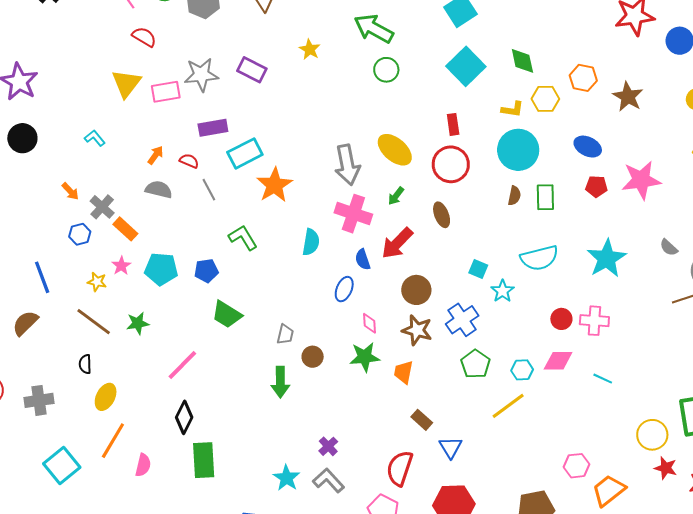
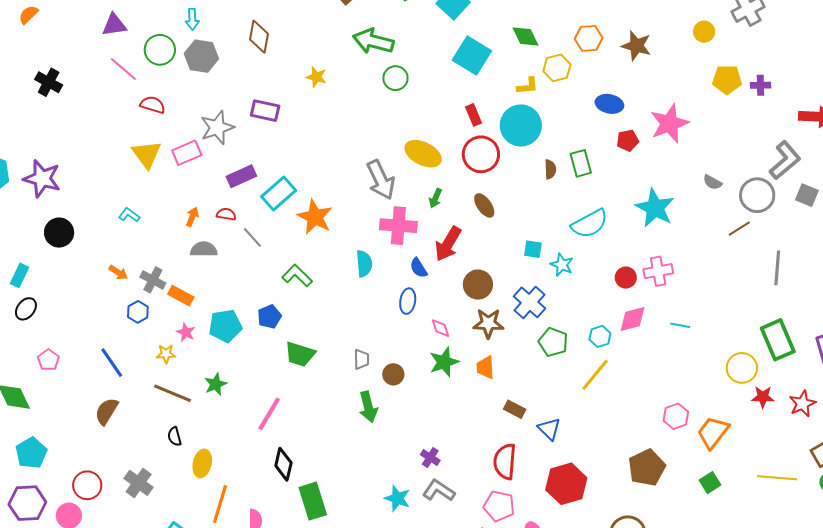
cyan circle: (518, 150) -> (521, 125), moved
gray cross: (39, 400) -> (139, 483), turned -32

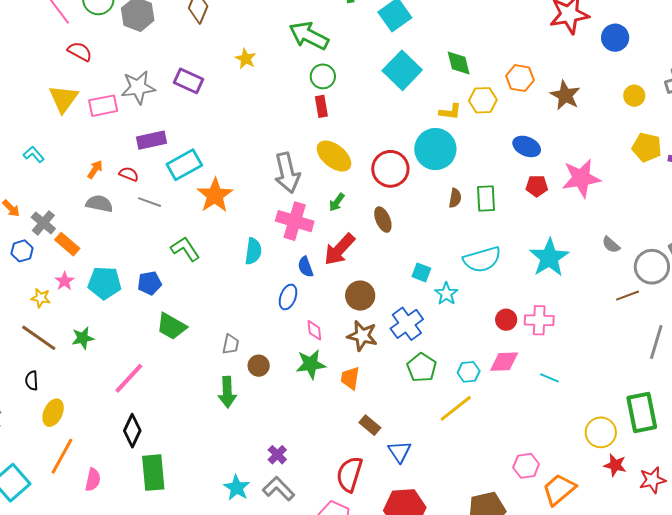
red rectangle: (473, 115) -> (321, 106), moved
gray line: (252, 237) -> (149, 202), turned -40

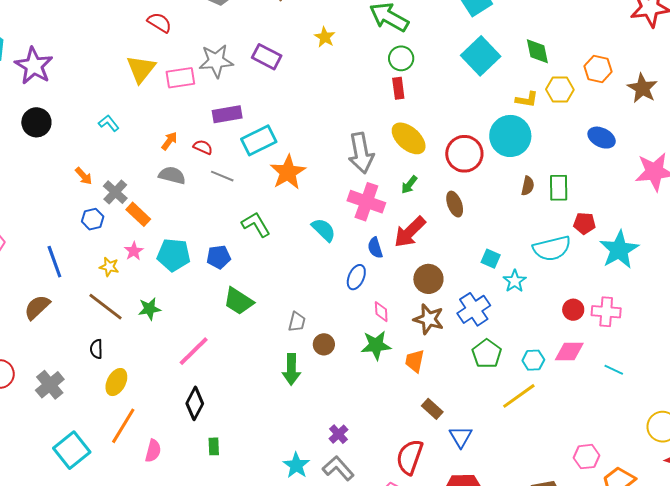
red pentagon: (537, 186) -> (584, 223), moved
cyan semicircle: (253, 251) -> (324, 230), turned -56
green rectangle: (153, 473) -> (214, 446), size x0.5

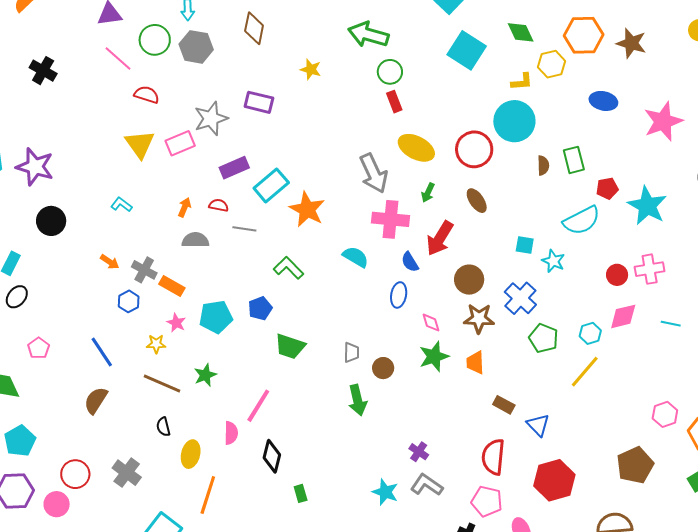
orange hexagon: (598, 69) -> (584, 35), size x1.4
pink semicircle: (153, 451) -> (231, 433), moved

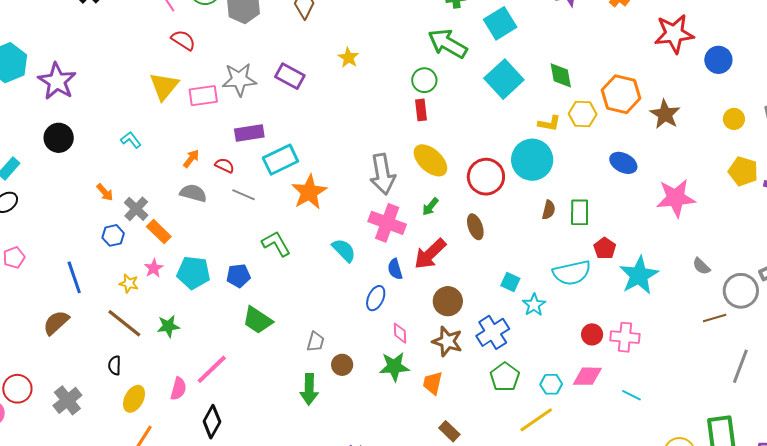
green arrow: (368, 35) -> (448, 44), moved
red pentagon: (607, 188) -> (605, 248), turned 30

